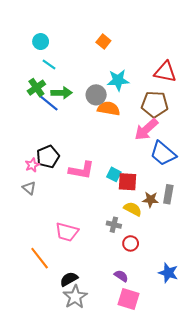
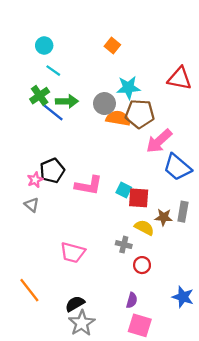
brown pentagon: (155, 104) -> (140, 114), moved
orange line: (40, 258) -> (29, 290), moved
purple semicircle: (121, 276) -> (132, 300), turned 72

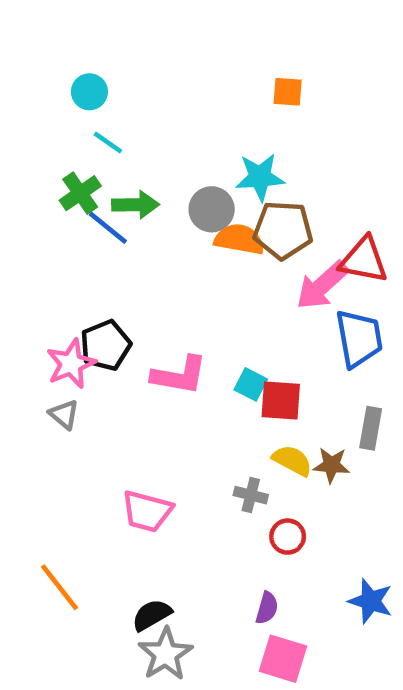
orange square: (112, 46) -> (288, 92), moved, turned -35
red triangle: (180, 78) -> (364, 260), moved
blue trapezoid: (177, 167) -> (359, 338), turned -140
pink star: (35, 180) -> (71, 364), size x1.5
brown star: (164, 217) -> (331, 465), moved

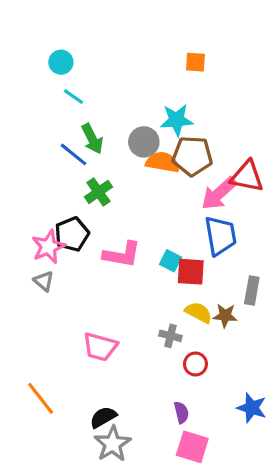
green cross: (80, 193) -> (98, 192), moved
green arrow: (136, 205) -> (92, 139), turned 64
blue trapezoid: (359, 338) -> (220, 236), moved
purple semicircle: (267, 608) -> (181, 412), turned -30

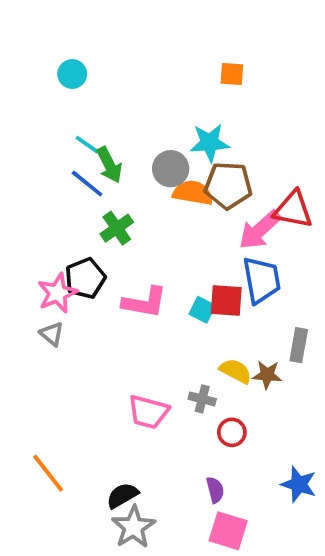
cyan line: (73, 97) -> (87, 145), moved
red square: (191, 272) -> (226, 301), moved
pink trapezoid: (100, 347) -> (148, 412), moved

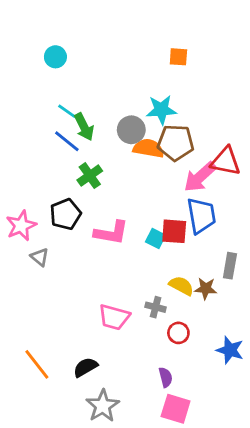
pink star: (57, 293) -> (21, 226), moved
blue star: (299, 484) -> (230, 350), moved
black semicircle: (122, 495) -> (85, 367), moved

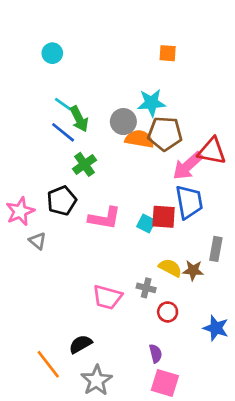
orange line: (37, 364) -> (48, 364), moved

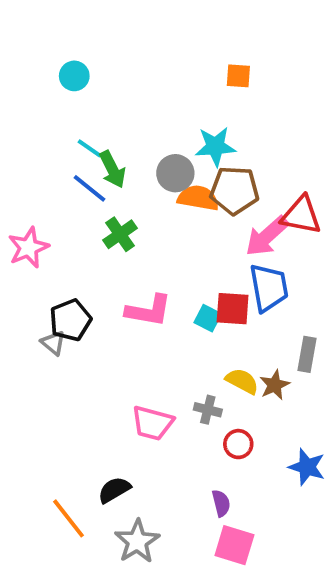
black pentagon: (62, 201) -> (70, 320), moved
pink star: (20, 211) -> (28, 248), moved
brown star: (193, 270) -> (275, 385), turned -30

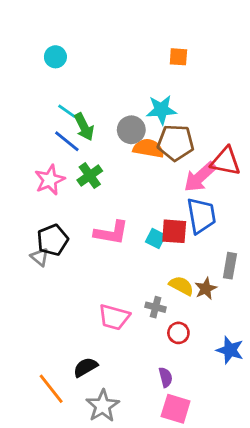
pink star: (28, 248) -> (50, 180), moved

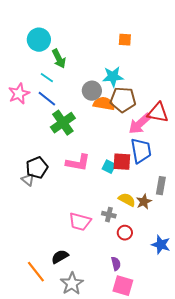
cyan circle: (55, 57) -> (39, 40), size x1.5
green arrow: (84, 127) -> (59, 59), moved
green cross: (90, 176) -> (63, 123), size x1.4
pink star: (50, 180) -> (19, 94), moved

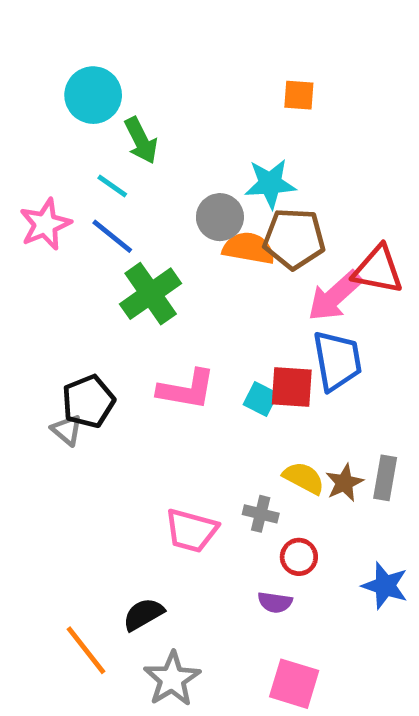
gray rectangle: (161, 186) -> (385, 478), moved
purple semicircle: (116, 264) -> (275, 602), moved, turned 112

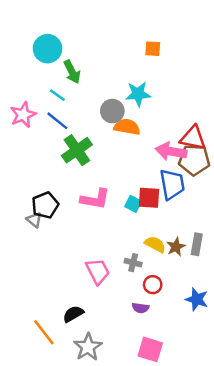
brown pentagon: (294, 239) -> (194, 160), moved
pink arrow: (335, 296) -> (171, 151), turned 52
pink trapezoid: (191, 531) -> (98, 271), turned -132

